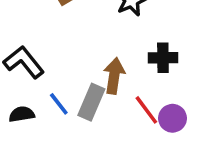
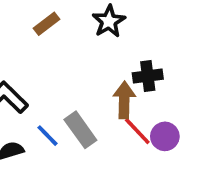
brown arrow: (114, 76) -> (124, 100), moved
gray rectangle: (91, 102) -> (80, 130), turned -52

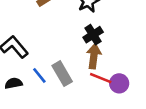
black cross: (148, 76) -> (93, 35), moved, turned -30
red line: (137, 131) -> (101, 78), turned -30

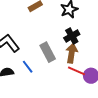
gray rectangle: (62, 74) -> (48, 52), moved

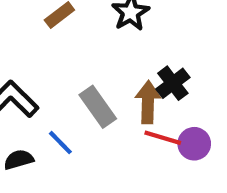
black cross: (72, 36) -> (173, 83), moved

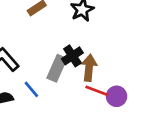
black cross: (173, 83) -> (72, 56), moved
gray rectangle: (98, 107) -> (57, 68), turned 55

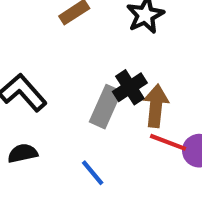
blue line: (31, 89) -> (93, 173), moved

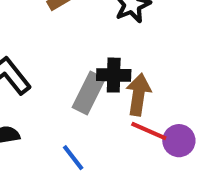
black cross: (130, 87) -> (114, 75), turned 32

